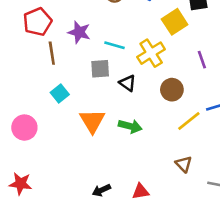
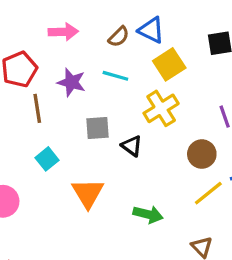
yellow square: (175, 22) -> (169, 64), moved
cyan line: (114, 45) -> (115, 76), moved
brown circle: (172, 90) -> (202, 154), moved
green arrow: (130, 126) -> (148, 214), moved

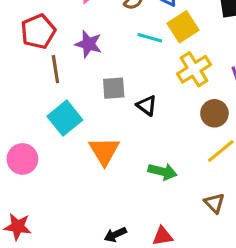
cyan line: (115, 76) -> (150, 38), moved
yellow cross: (161, 108) -> (194, 69), moved
cyan square: (47, 159) -> (65, 118), size x1.5

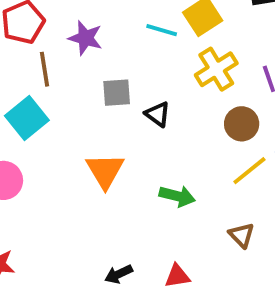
cyan square: (65, 118) -> (27, 118), moved

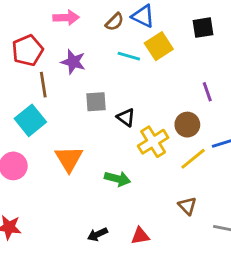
yellow cross: (216, 69) -> (153, 142), moved
orange triangle: (105, 171) -> (69, 159), moved
green arrow: (177, 196) -> (117, 179), moved

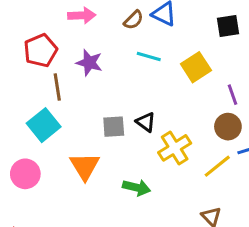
yellow square: (159, 46) -> (196, 67), moved
gray square: (96, 102) -> (114, 127), moved
brown circle: (187, 125) -> (228, 127), moved

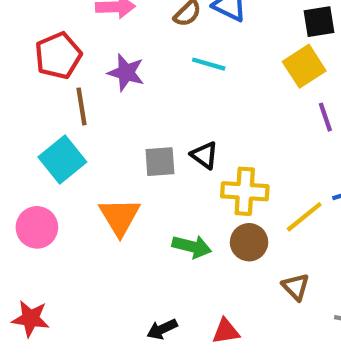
yellow square: (196, 67) -> (304, 66), moved
brown circle: (228, 127) -> (249, 242), moved
yellow cross: (175, 148) -> (245, 191), turned 36

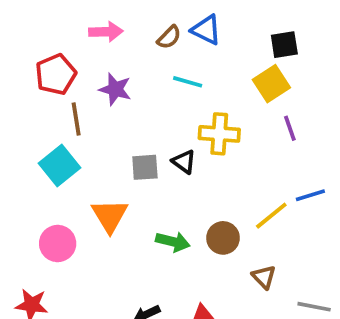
yellow cross: (245, 191) -> (219, 134), moved
pink circle: (37, 227) -> (58, 243), moved

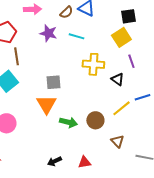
purple star: (115, 89) -> (48, 33), moved
black triangle: (184, 162) -> (117, 79), moved
orange triangle: (110, 216) -> (46, 104), moved

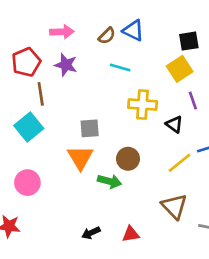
purple star: (48, 33) -> (66, 65), moved
brown circle: (95, 120) -> (128, 159), moved
brown triangle: (117, 141) -> (174, 206), size x1.5

